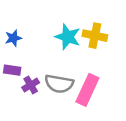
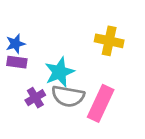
cyan star: (68, 37) -> (59, 72), moved, turned 30
purple rectangle: (12, 70) -> (17, 62), moved

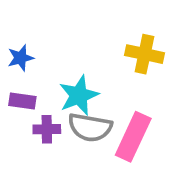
purple rectangle: (17, 62) -> (22, 101), moved
purple cross: (35, 98) -> (47, 129), turned 30

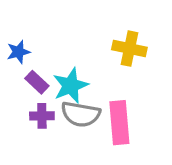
purple rectangle: (22, 101) -> (37, 82), moved, turned 35
pink rectangle: (133, 137) -> (119, 123), turned -30

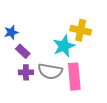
cyan star: (71, 86) -> (64, 46), moved

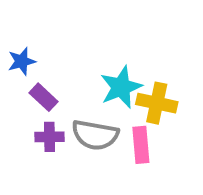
yellow cross: (81, 30) -> (157, 103), moved
pink rectangle: (74, 77) -> (141, 145), size x0.7

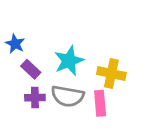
blue star: (22, 61) -> (15, 44), turned -30
cyan star: (121, 87) -> (69, 61), moved

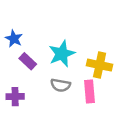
gray semicircle: (67, 96) -> (60, 85), size x0.7
purple cross: (35, 98) -> (15, 97), moved

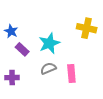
yellow cross: (100, 65) -> (87, 28), moved
gray semicircle: (60, 85) -> (48, 68), turned 147

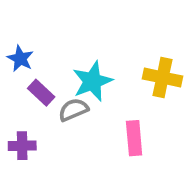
yellow cross: (87, 28) -> (162, 77), moved
gray semicircle: (48, 68) -> (73, 110), moved

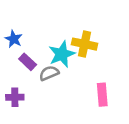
yellow cross: (162, 77) -> (85, 44), moved
pink rectangle: (134, 138) -> (102, 95), moved

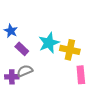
yellow cross: (85, 44) -> (70, 50), moved
gray semicircle: (49, 73) -> (25, 71), moved

